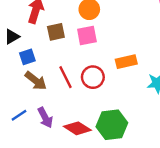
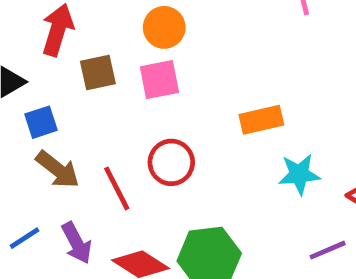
orange rectangle: (126, 62) -> (261, 120), moved
red line: (65, 77) -> (117, 188), moved

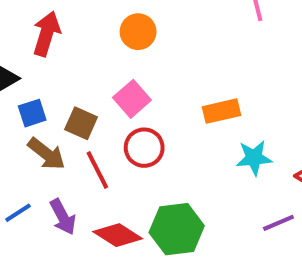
brown square: (98, 72) -> (81, 123), moved, turned 36
pink square: (159, 80) -> (132, 99), moved, turned -30

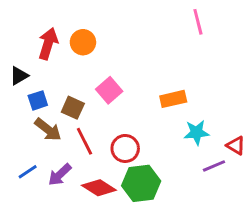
orange circle: (138, 32) -> (83, 42), moved
red circle: (144, 148) -> (125, 148), moved
purple arrow: (63, 217) -> (60, 175), turned 75
purple line: (278, 223) -> (214, 166), moved

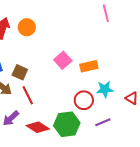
pink square: (109, 90) -> (63, 60), moved
red circle: (125, 148) -> (84, 100), moved
purple line: (214, 166) -> (103, 122), moved

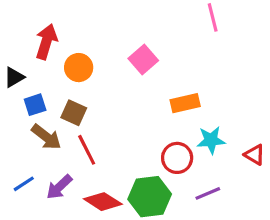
orange circle: (27, 27) -> (79, 68), moved
pink square: (63, 60) -> (143, 59), moved

